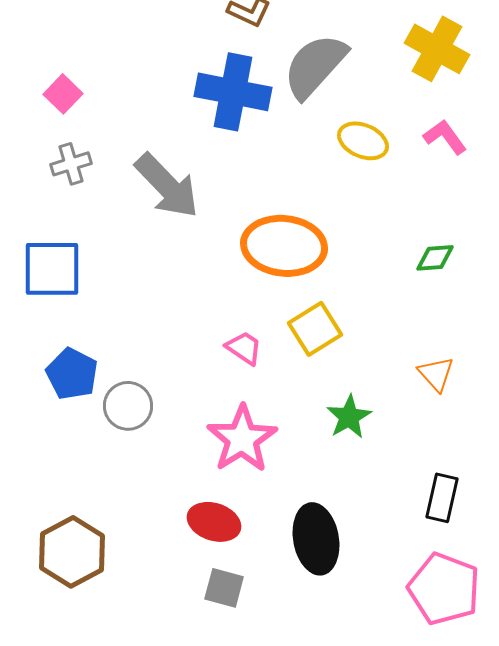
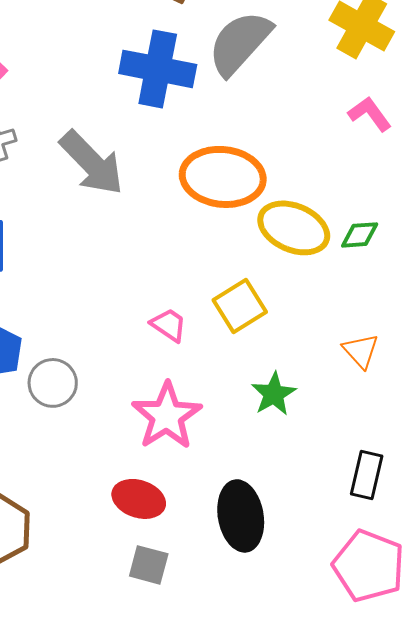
yellow ellipse: (363, 141) -> (294, 228), moved, size x1.4
orange ellipse: (284, 246) -> (223, 177), moved

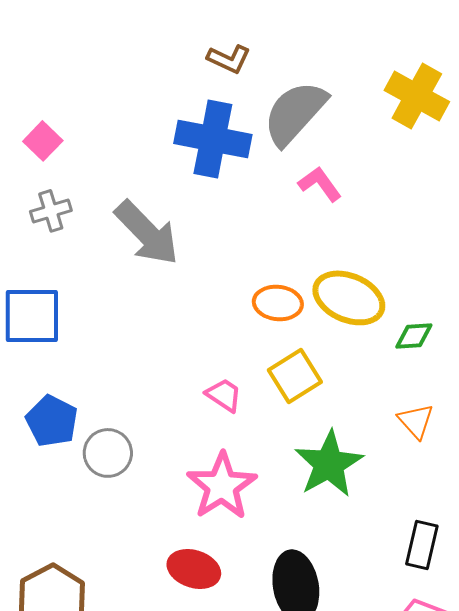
pink L-shape: (370, 114) -> (320, 184), moved
orange ellipse: (223, 177) -> (278, 303), moved, size x0.6
green diamond: (360, 235) -> (414, 336), moved
green star: (274, 394) -> (329, 464), size x1.5

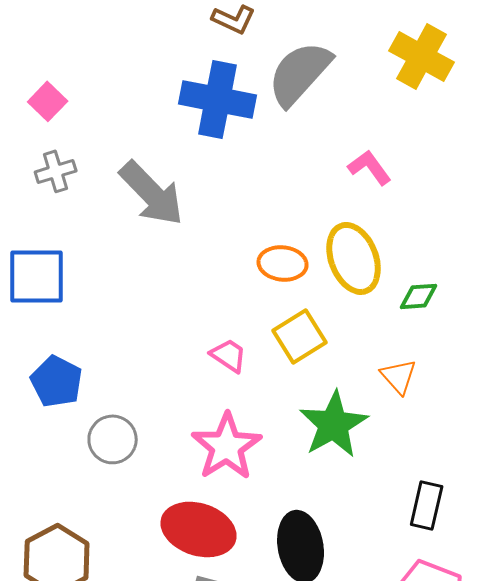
pink L-shape: (320, 184) -> (370, 167), moved
yellow ellipse: (349, 298) -> (354, 258), turned 46
orange triangle: (416, 421) -> (399, 376), moved
gray circle: (108, 453) -> (113, 439), moved
red ellipse: (194, 569) -> (199, 529), size x1.4

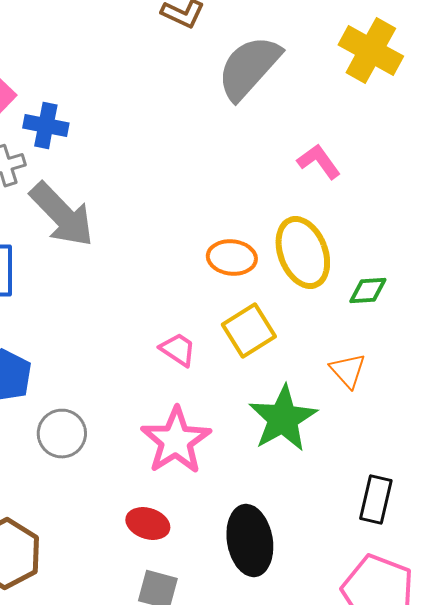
blue cross: (218, 99) -> (46, 126), moved, size x0.6
gray arrow: (152, 193) -> (62, 215), moved
red ellipse: (199, 529) -> (148, 524), size x0.6

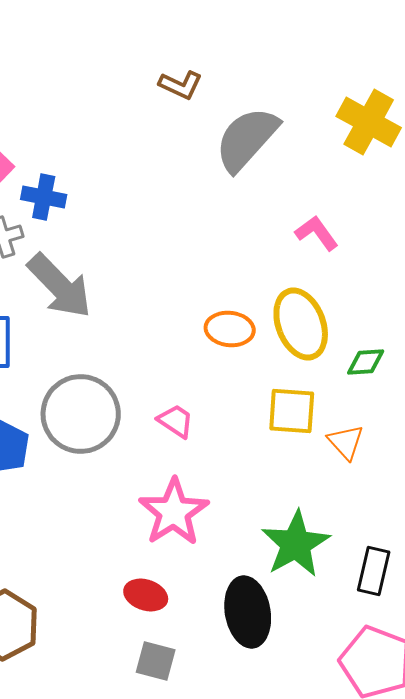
yellow square: (249, 331) -> (292, 411), moved, turned 36
green star: (283, 419) -> (296, 544), moved
gray circle: (62, 434) -> (81, 414), moved, size x1.6

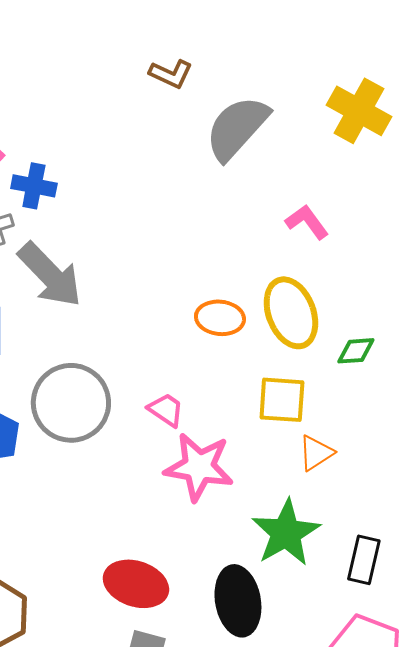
orange triangle: (346, 442) -> (316, 453), moved, turned 39
pink star: (174, 512) -> (199, 467), moved, turned -30
red ellipse: (146, 595) -> (136, 584), size x1.5

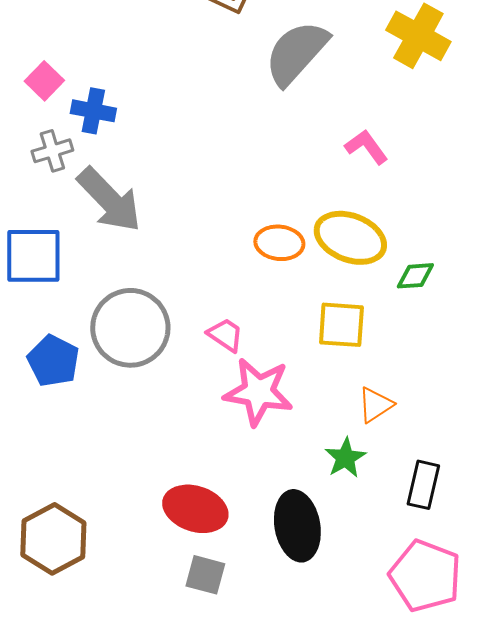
yellow ellipse: (291, 313) -> (350, 238), turned -48
orange triangle: (316, 453) -> (375, 405), moved
green star: (286, 533) -> (345, 458), size x0.6

